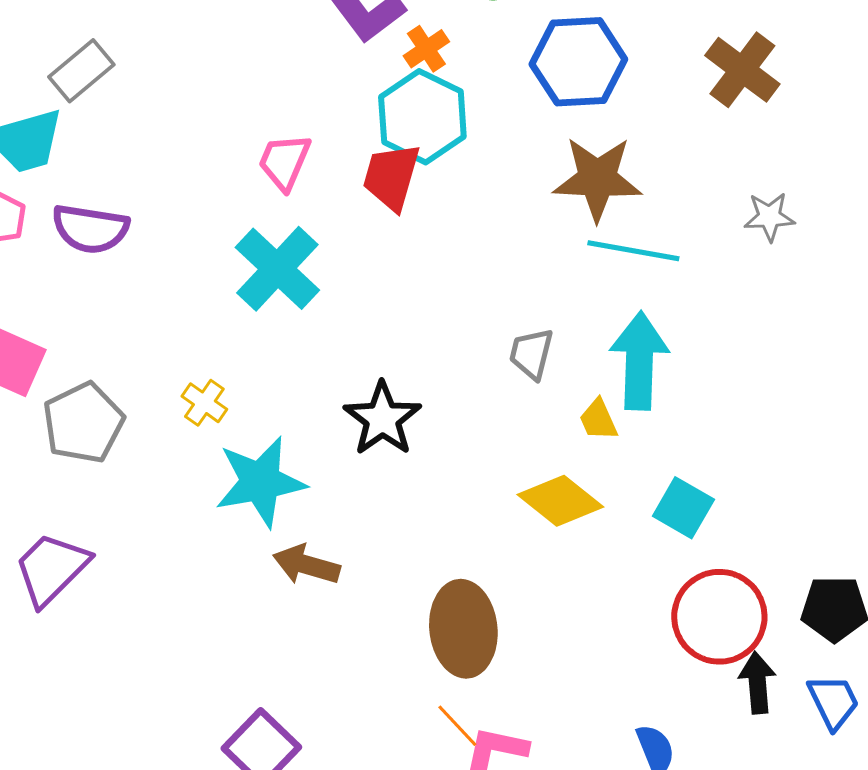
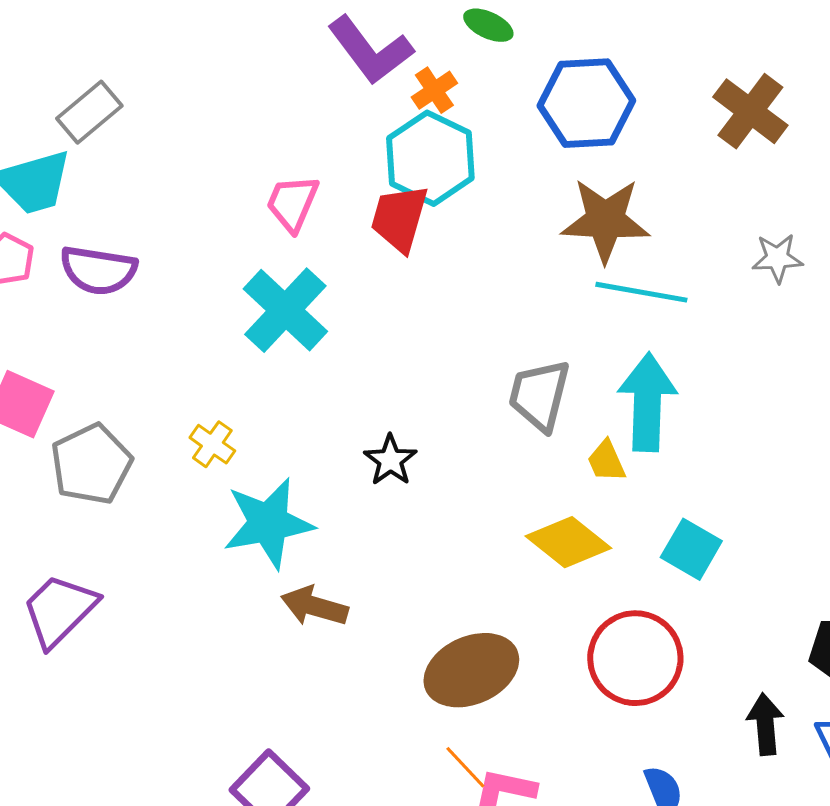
gray trapezoid: (531, 354) -> (539, 395), size x1.4
black star: (382, 419) -> (390, 460), size x0.7
red circle: (719, 617) -> (635, 658), moved
brown ellipse: (463, 629) -> (471, 670), turned 72

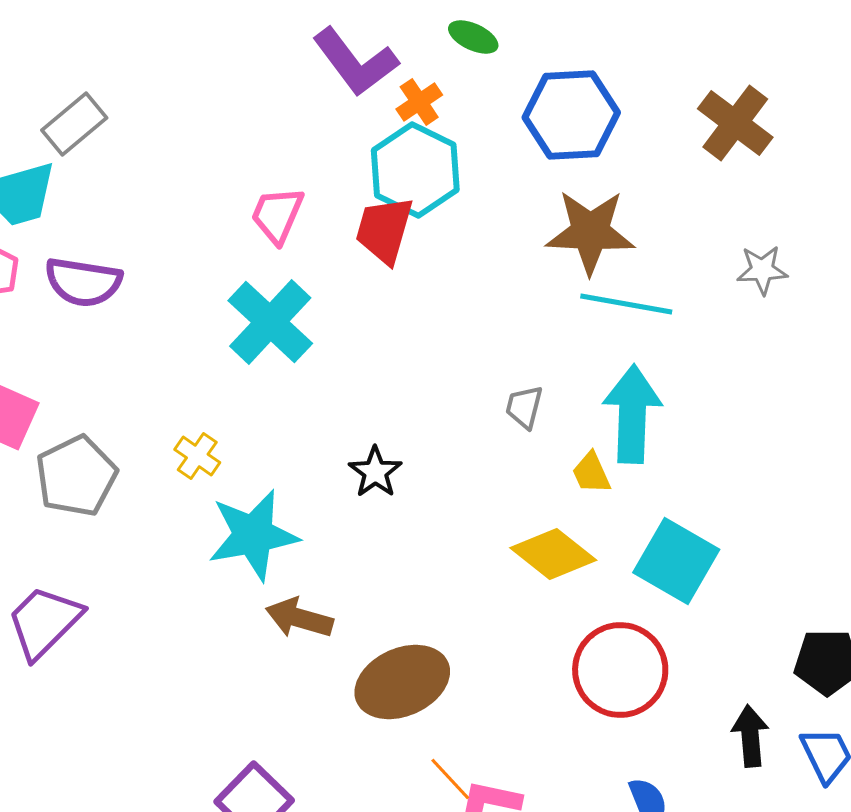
gray trapezoid: (539, 395) -> (524, 407), size x0.6
cyan square: (691, 549) -> (676, 561), size x1.4
brown ellipse: (471, 670) -> (402, 682), moved

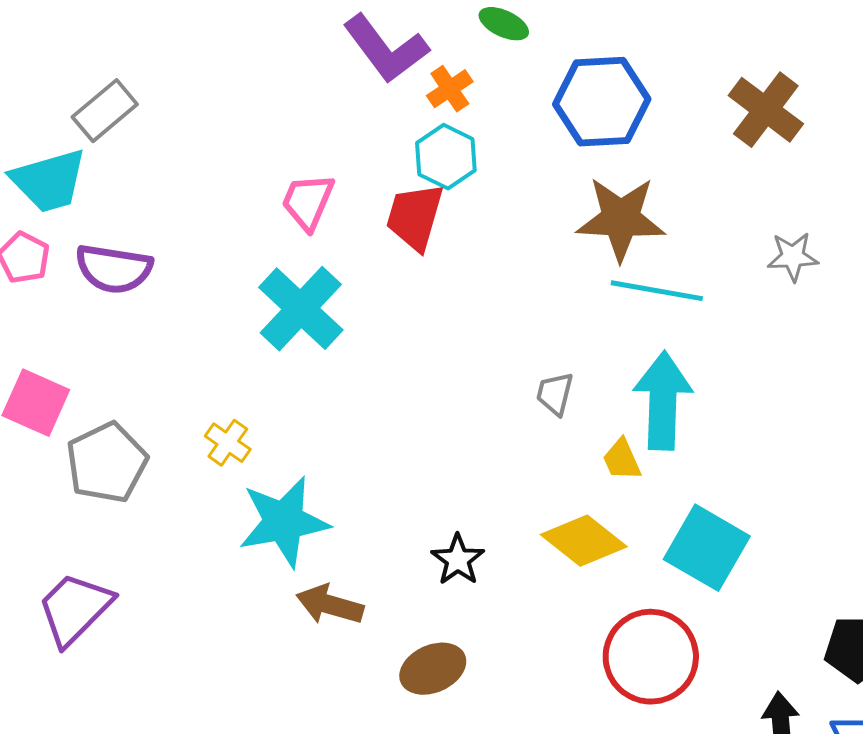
cyan hexagon: (415, 170) -> (446, 157), size x0.7
black star: (375, 472) -> (458, 560), moved
brown ellipse: (402, 682) -> (433, 669), size x0.7

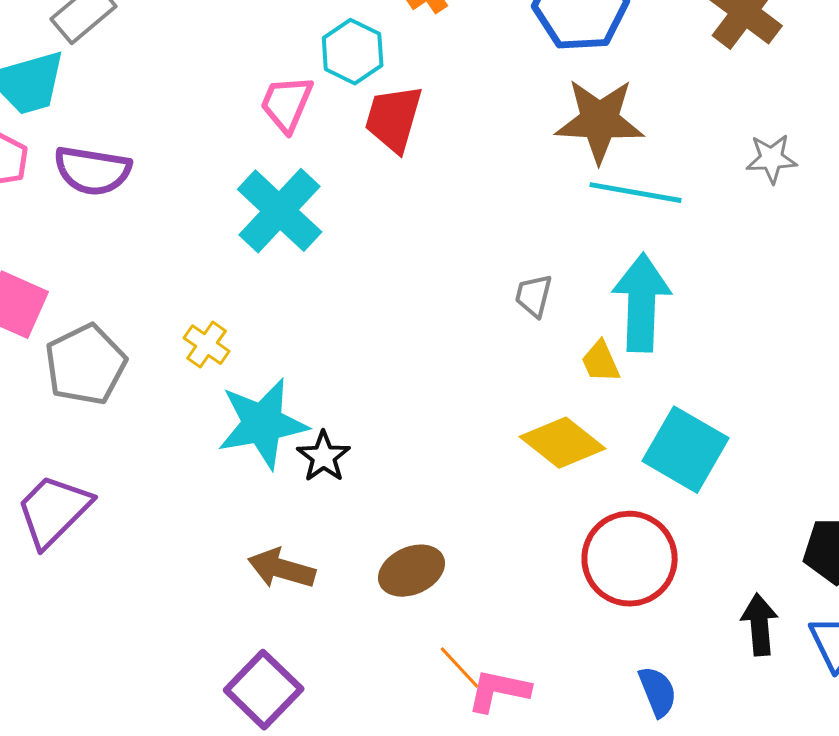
cyan hexagon: (446, 157) -> (353, 52), moved
black star: (458, 560) -> (324, 457), moved
brown arrow: (330, 605) -> (282, 569), moved

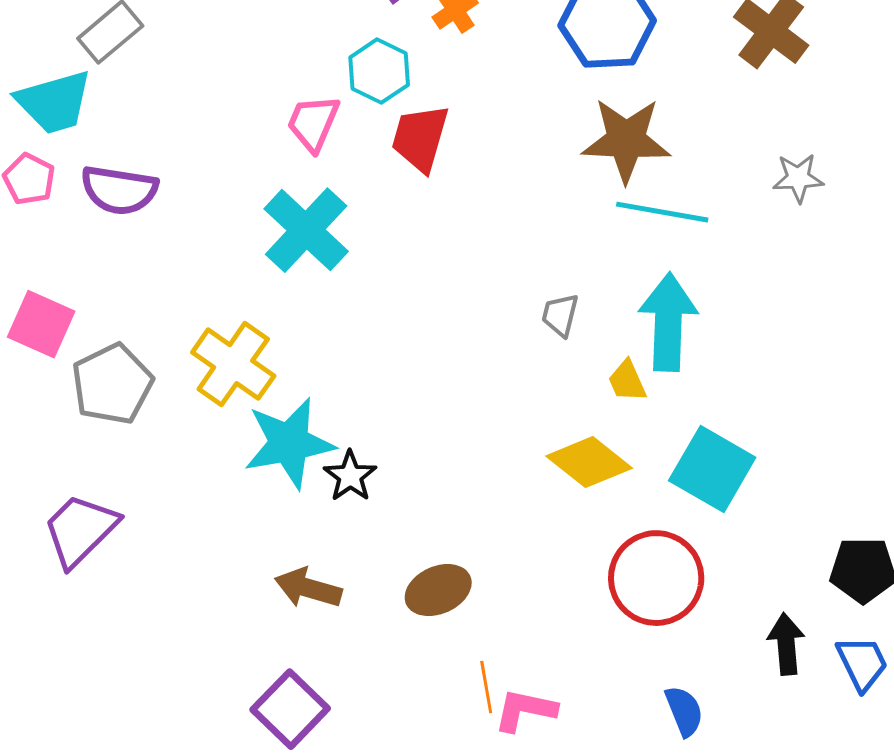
yellow cross: (207, 345) -> (233, 364), size x1.8
orange line: (460, 668) -> (486, 687), turned 33

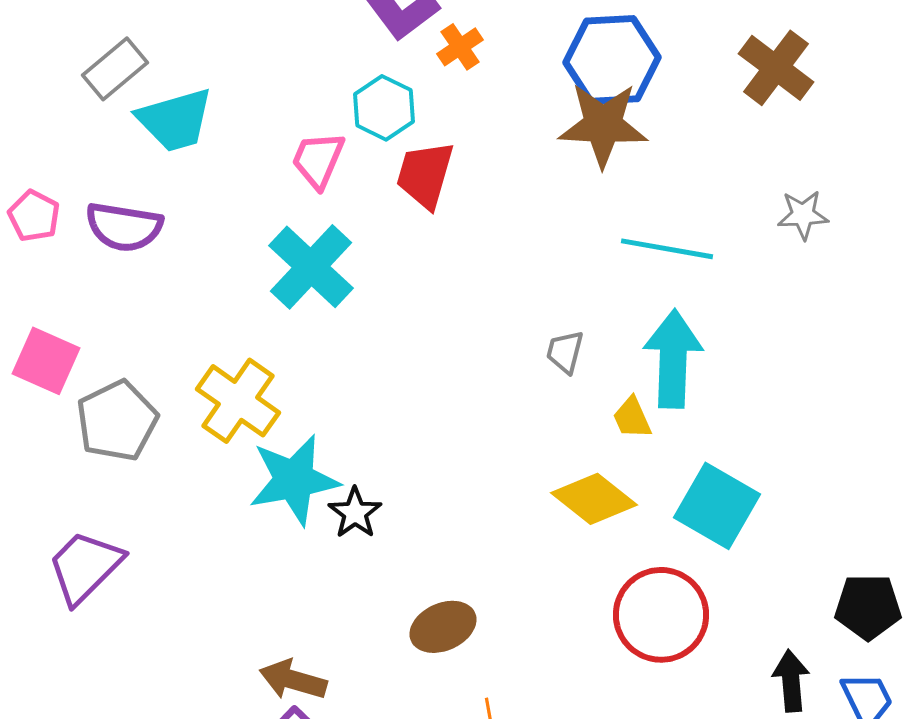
cyan trapezoid: (54, 102) -> (175, 120), moved
brown star: (626, 140) -> (603, 125), moved
brown arrow: (308, 588) -> (293, 680), moved

